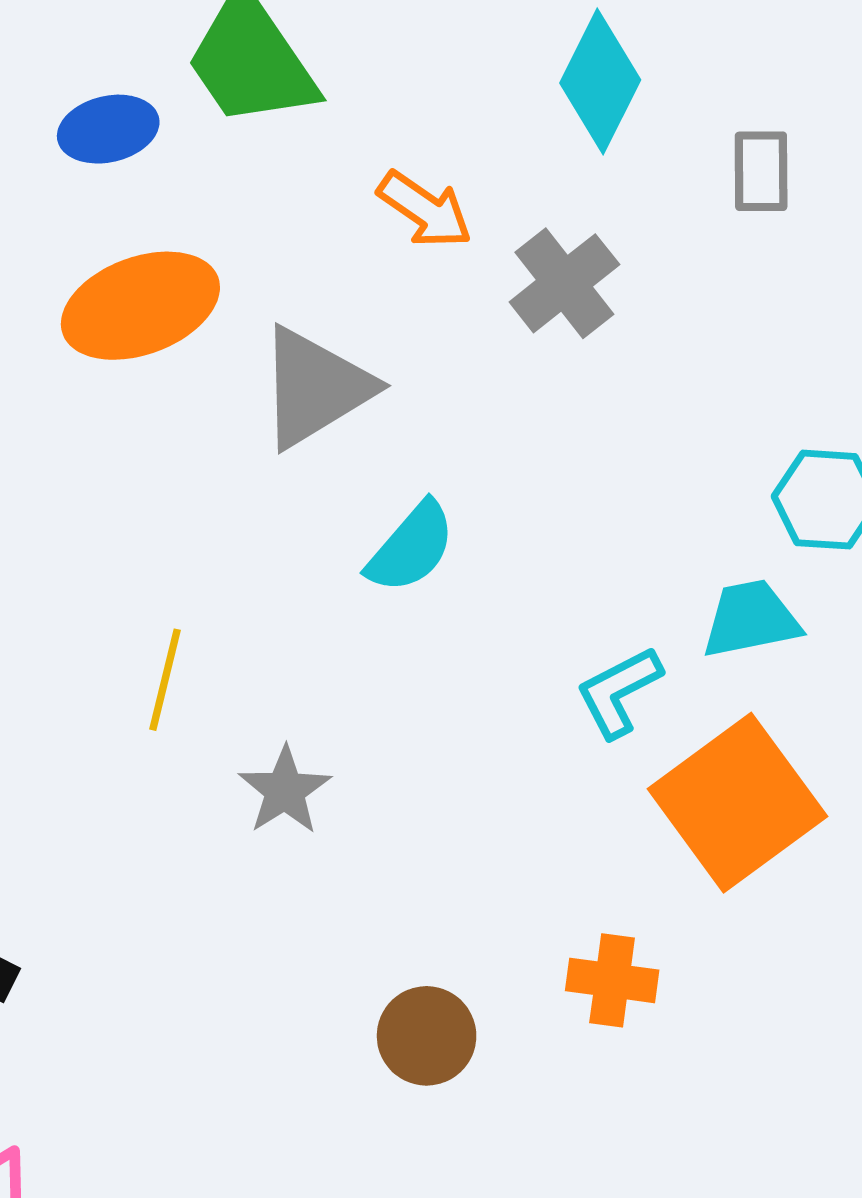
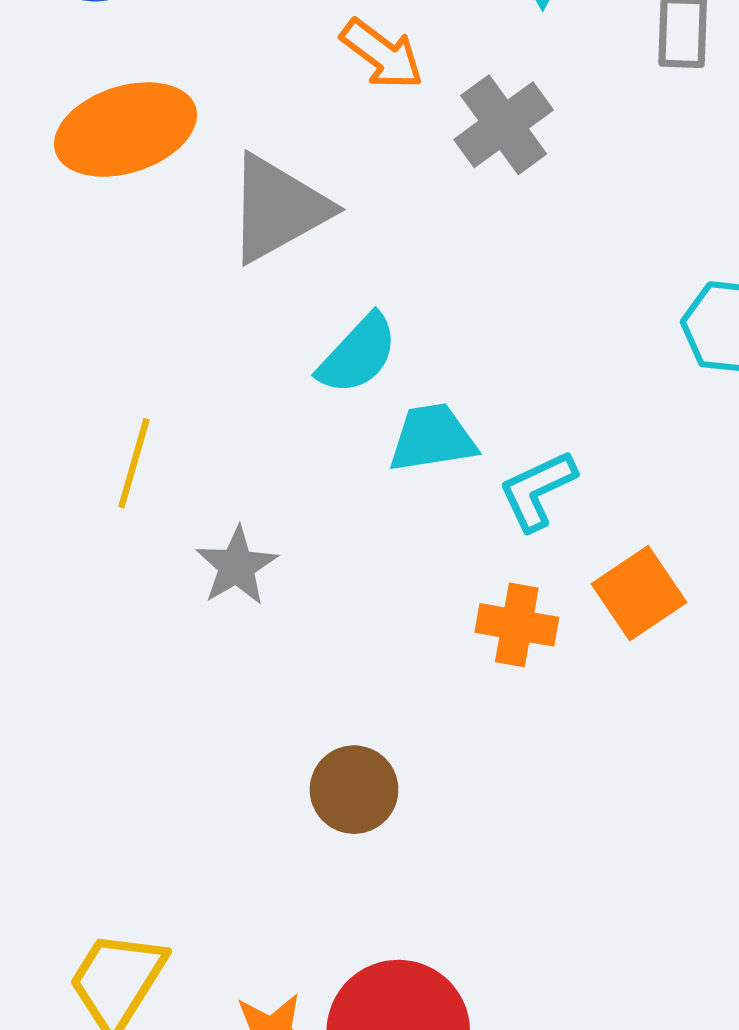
cyan trapezoid: (751, 619) -> (432, 438), moved
orange square: (737, 803) -> (639, 593), size x0.6
orange cross: (612, 980) -> (517, 625), moved

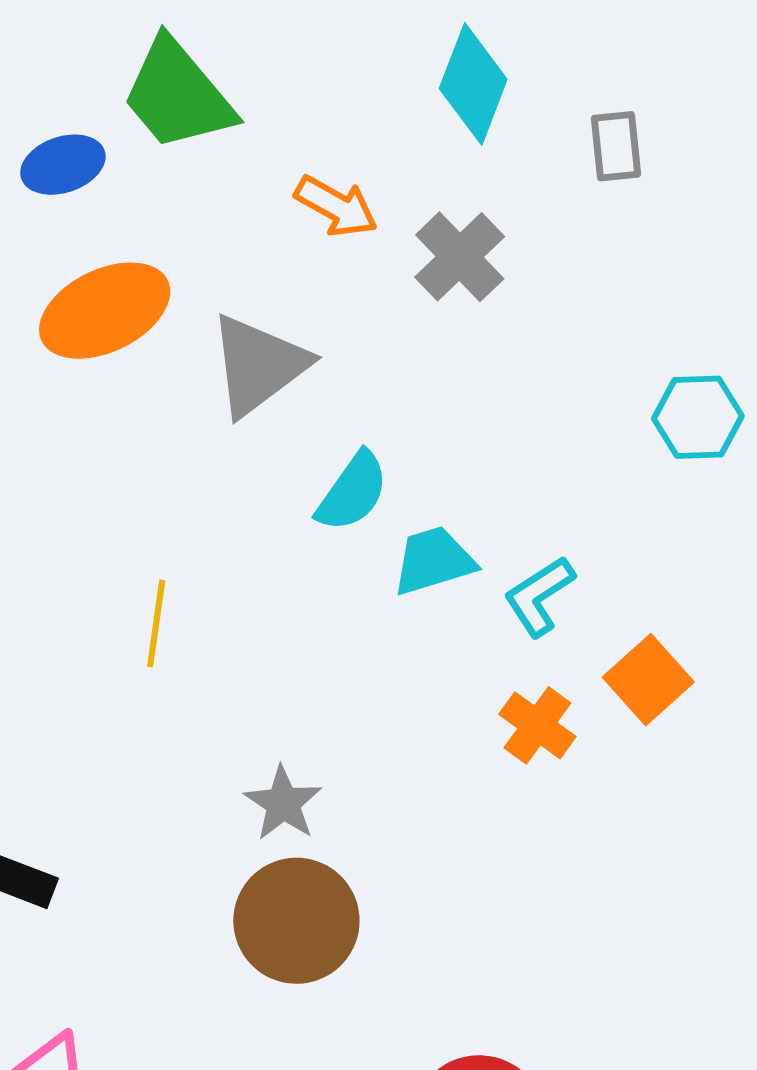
gray star: (237, 566) -> (283, 803), moved
orange cross: (517, 625) -> (537, 725), turned 34
brown circle: (354, 790) -> (296, 921), moved, size x1.5

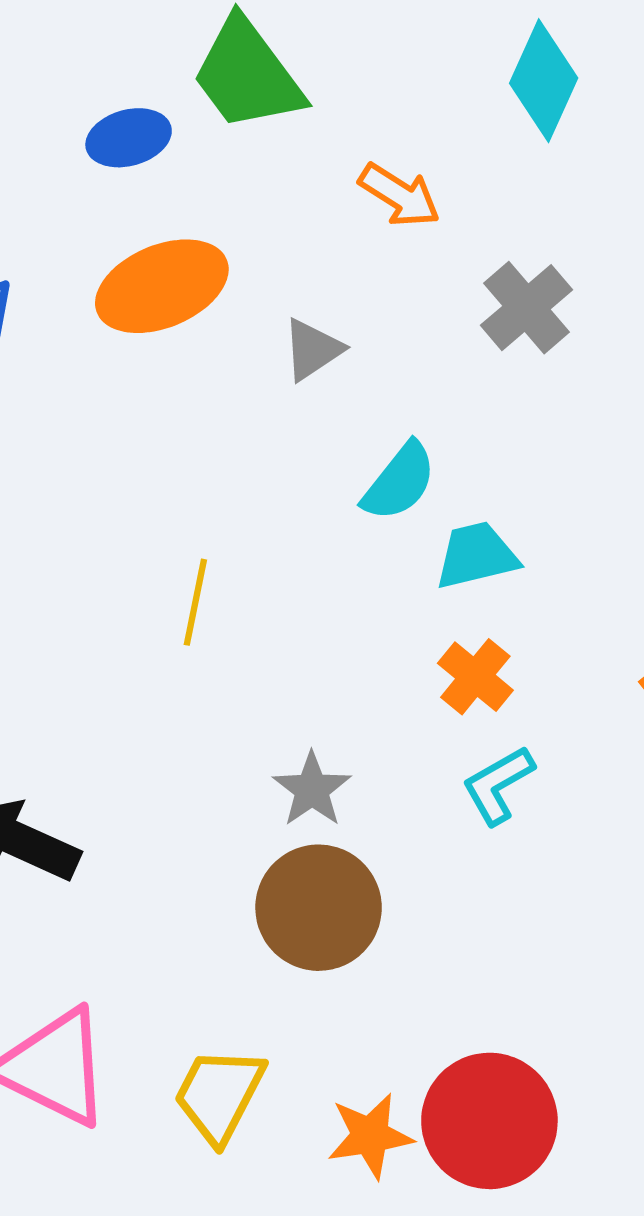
gray cross: (460, 257) -> (526, 308), moved
gray triangle: (258, 365) -> (312, 350), size x0.6
cyan L-shape: (539, 596) -> (498, 785), moved
orange cross: (537, 725) -> (475, 677), moved

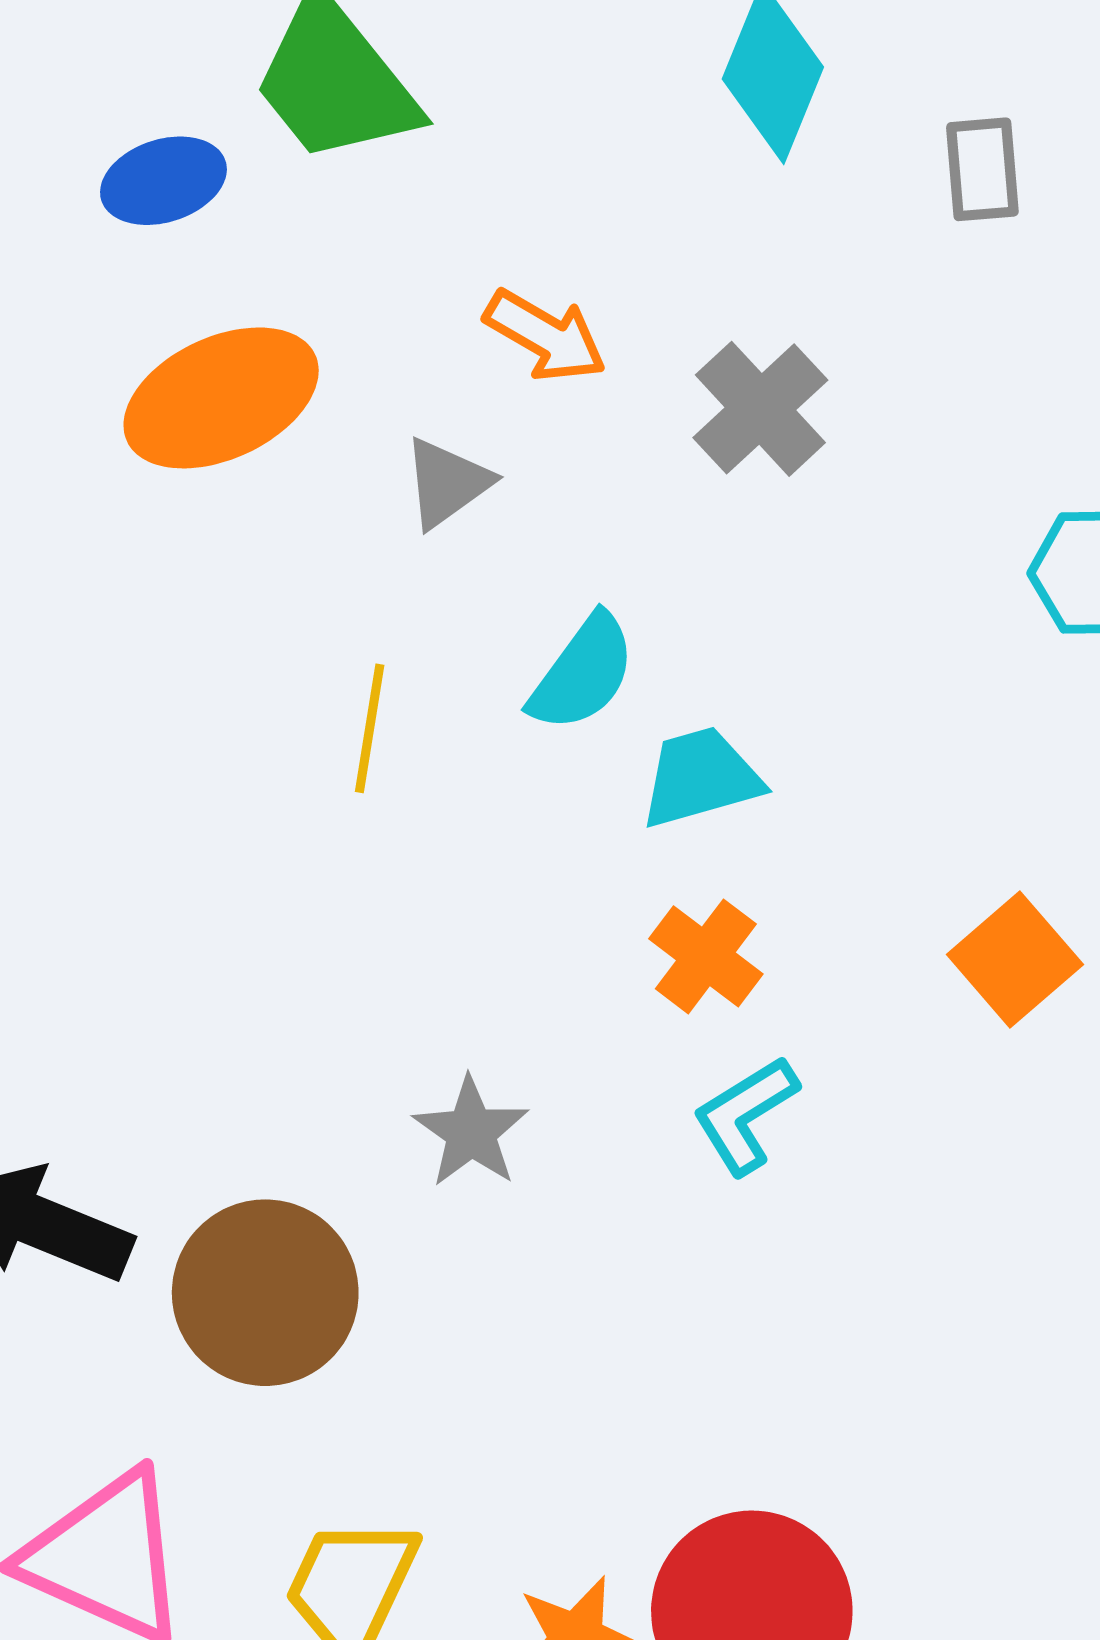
orange arrow: (399, 195) -> (545, 336), moved
yellow line: (195, 602) -> (370, 728), moved
brown circle: (319, 908) -> (265, 1293), moved

